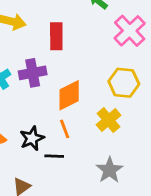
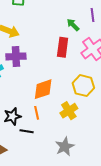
red rectangle: (56, 36) -> (63, 47), moved
purple cross: (33, 73) -> (16, 56), moved

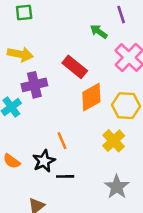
red rectangle: (63, 47) -> (75, 67), moved, turned -48
orange diamond: (43, 89) -> (91, 97), moved
orange line: (37, 113) -> (62, 141), moved

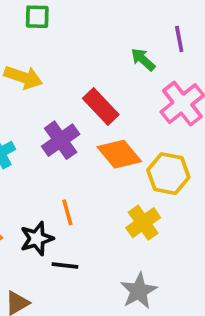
purple cross: (34, 85) -> (61, 140), moved, turned -30
orange diamond: (91, 97) -> (119, 154), turned 72

